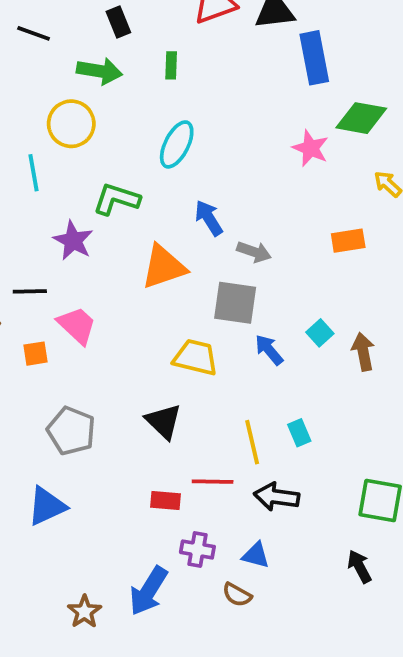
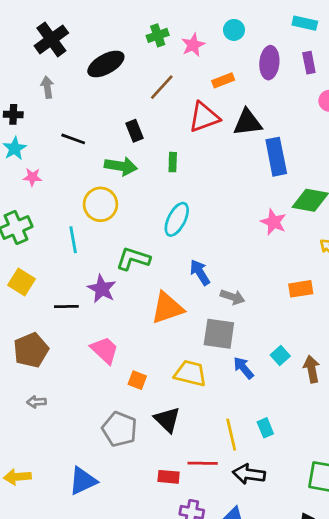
black line: (30, 291) -> (66, 307), moved
orange square: (35, 354) -> (137, 380), moved, turned 30
gray pentagon: (71, 431) -> (120, 429), moved

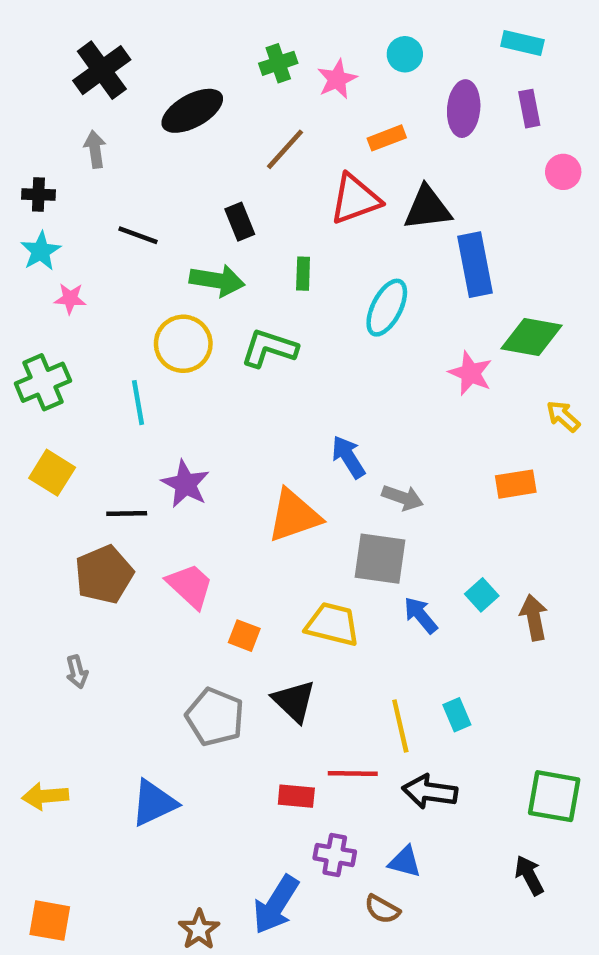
cyan ellipse: (177, 219) -> (387, 308), moved
green L-shape: (133, 259) -> (269, 348), moved
brown pentagon: (31, 350) -> (104, 574), moved
gray arrow: (36, 402) -> (77, 672), turned -102

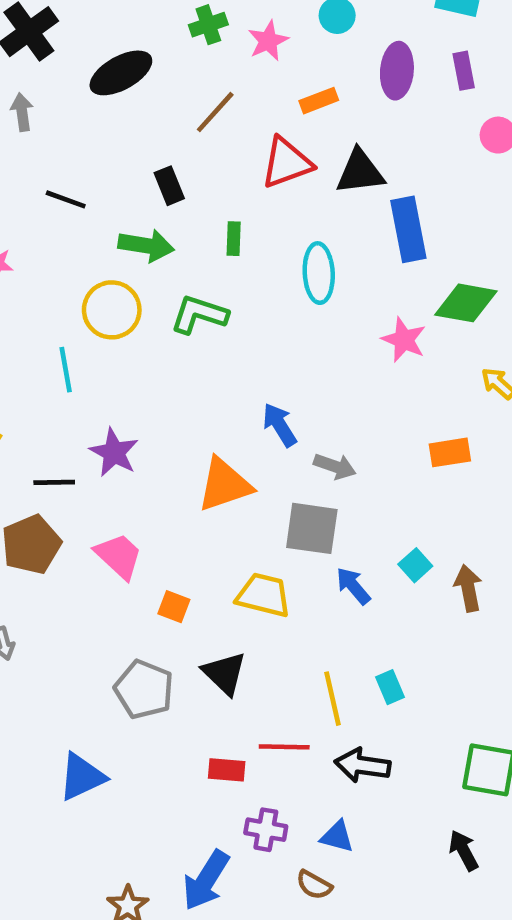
cyan ellipse: (387, 308) -> (319, 273), turned -30

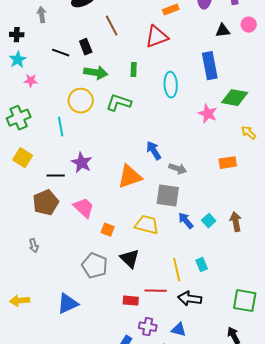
brown line: (215, 112) -> (112, 26), moved, turned -70
black triangle: (360, 172) -> (223, 31), moved, size x0.7
black rectangle: (169, 186) -> (86, 47), moved
cyan square: (415, 565) -> (209, 221), moved

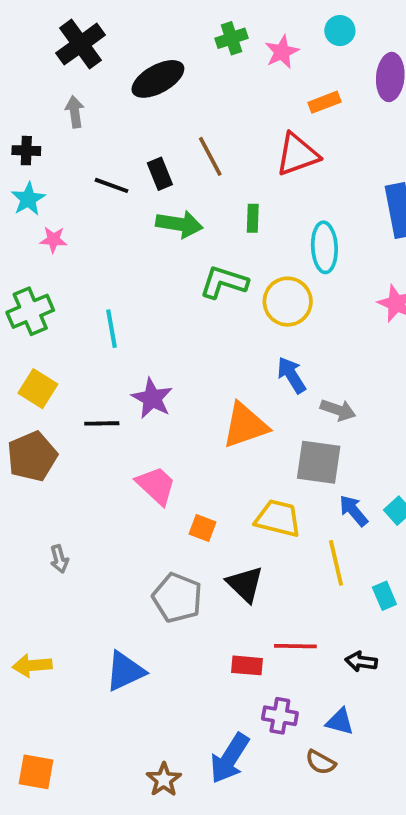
brown line: (112, 26) -> (210, 156), moved
yellow circle: (81, 101) -> (288, 302), moved
brown pentagon: (46, 203) -> (32, 456), moved
yellow line: (177, 270) -> (336, 563), moved
black arrow: (190, 299) -> (361, 662), size x0.7

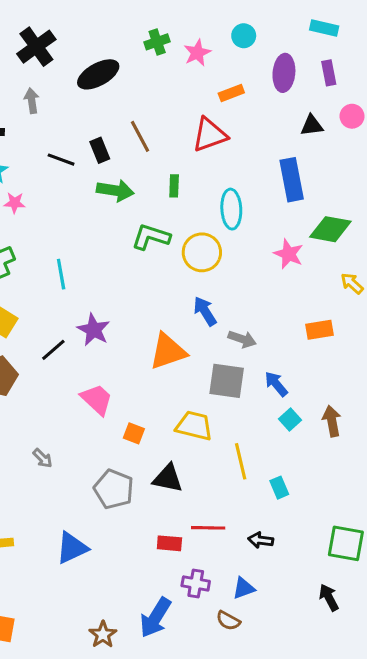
black line: (102, 423) -> (53, 350), turned -40
blue arrow: (353, 511) -> (276, 384), moved
gray arrow: (59, 559) -> (43, 458), moved, turned -30
black triangle: (245, 584) -> (168, 478), turned -32
blue triangle: (340, 722) -> (244, 588), turned -35

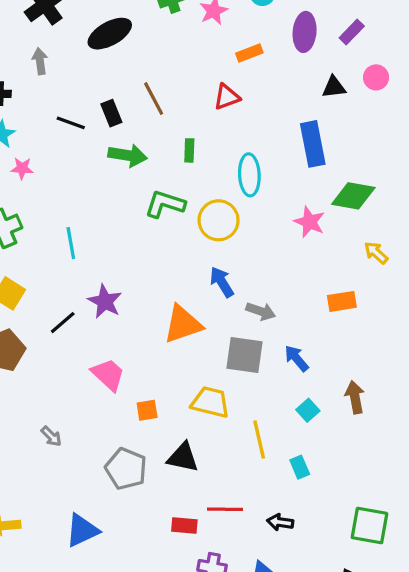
purple rectangle: (329, 73) -> (352, 32), turned 55
red triangle: (210, 135) -> (227, 97), size x0.7
cyan square: (290, 419) -> (308, 410), moved
orange square: (134, 433) -> (147, 410), turned -30

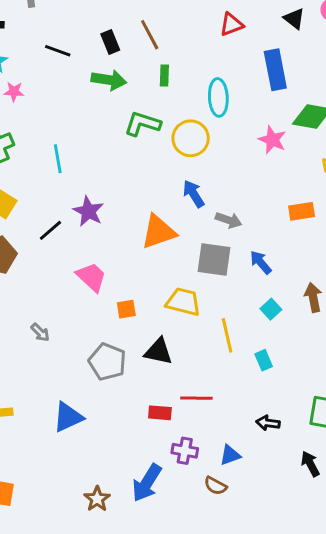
black triangle: (334, 87) -> (294, 19), turned 45
red triangle: (227, 97) -> (231, 24), moved
brown line: (154, 99) -> (150, 35), moved
black rectangle: (111, 113) -> (110, 42), moved
black arrow: (280, 522) -> (268, 423), moved

